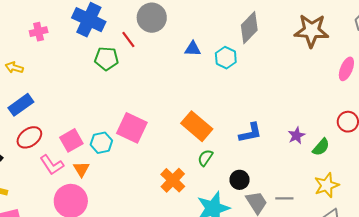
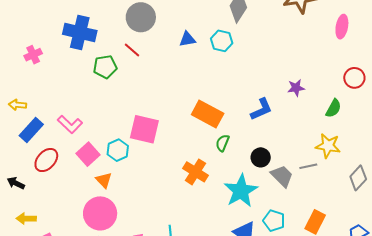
red line: (128, 40) -> (132, 50), moved
yellow arrow: (14, 68) -> (17, 105), moved
purple star: (296, 135) -> (296, 88), moved, turned 30
pink L-shape: (52, 165) -> (70, 124), moved
yellow star: (327, 185) -> (328, 146), moved, turned -30

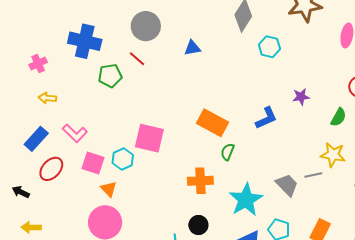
cyan hexagon: (222, 41) -> (269, 47), moved
yellow arrow: (17, 105) -> (47, 98), moved
pink square: (88, 154) -> (93, 163), turned -30
black circle: (261, 157) -> (198, 225), moved
orange cross: (195, 172) -> (200, 181), turned -35

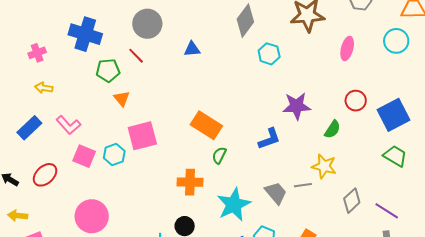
purple star: (301, 97) -> (297, 106), size x1.6
blue L-shape: (266, 118) -> (269, 139), moved
pink square: (149, 138) -> (142, 136), turned -32
red ellipse: (51, 169) -> (45, 175), moved
orange triangle: (109, 189) -> (122, 99), moved

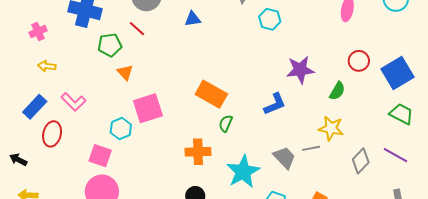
pink square: (84, 156) -> (100, 156), moved
red ellipse: (45, 175) -> (52, 134), moved, turned -30
purple line: (387, 211) -> (395, 155), moved

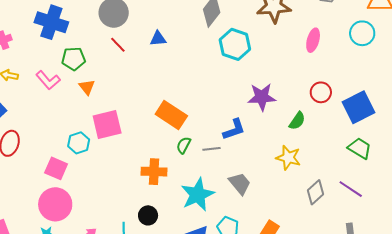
cyan hexagon: (270, 19) -> (235, 44), size x1.4
red line: (137, 29) -> (118, 45), moved
pink L-shape: (73, 102) -> (48, 80), moved
gray line: (311, 148) -> (212, 149), moved

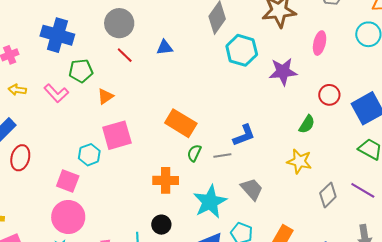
orange triangle: (87, 87) -> (105, 96), moved, turned 36
purple star: (262, 97) -> (283, 72), moved

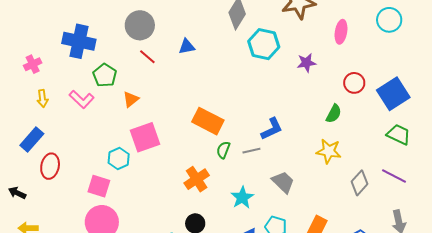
green pentagon: (81, 71) -> (105, 75), turned -30
purple star: (283, 72) -> (306, 63), size x0.7
yellow arrow: (17, 90) -> (42, 99), turned -102
orange cross: (166, 180) -> (197, 179), turned -30
cyan star: (210, 202) -> (242, 197), size x0.7

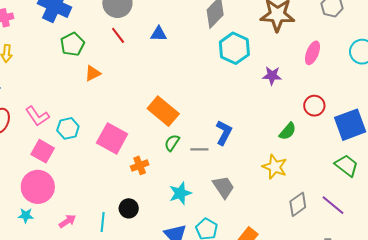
pink L-shape: (82, 99) -> (37, 116), moved
blue L-shape: (272, 129) -> (224, 133), turned -50
pink square: (145, 137) -> (112, 138), moved, turned 36
orange cross: (197, 179) -> (140, 165), size x0.7

